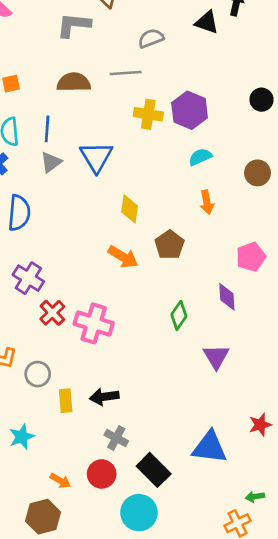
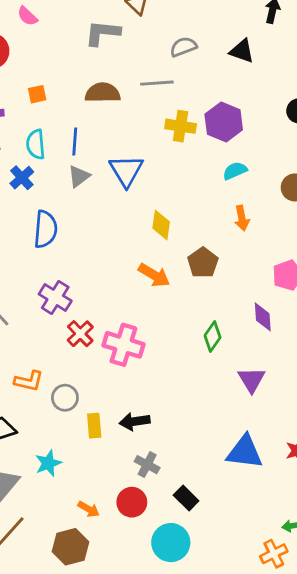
black triangle: (207, 22) -> (242, 51), moved
blue triangle: (210, 447) -> (245, 452), moved
black rectangle: (154, 470) -> (186, 498), size x0.7

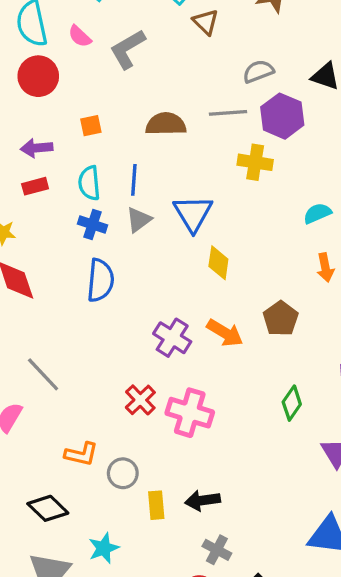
gray L-shape: (103, 33) -> (128, 49), moved, turned -36
purple hexagon: (224, 122) -> (282, 116), moved
blue cross: (22, 178) -> (92, 224), moved, turned -30
yellow diamond: (161, 225) -> (218, 263), moved
purple cross: (55, 297) -> (172, 338), moved

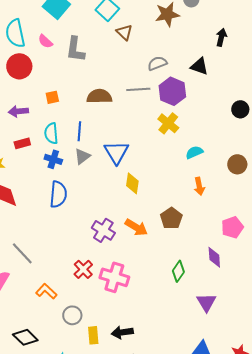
gray L-shape: (128, 49) -> (75, 49), turned -52
yellow cross: (255, 162) -> (168, 123), moved, turned 30
red rectangle: (35, 186) -> (22, 143), moved
orange L-shape: (81, 454) -> (46, 291), moved, turned -150

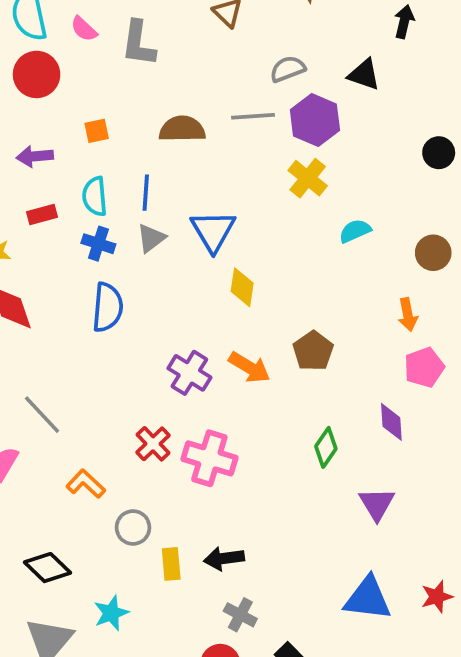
orange arrow: (199, 186) -> (408, 315), moved

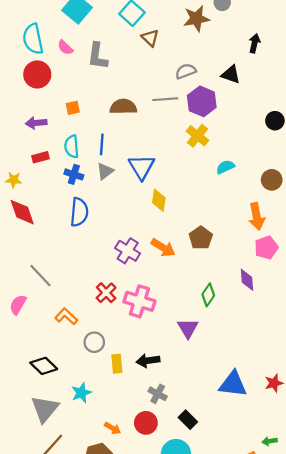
orange arrow: (408, 315) -> (257, 216), size x1.4
purple triangle: (377, 504) -> (188, 328), moved

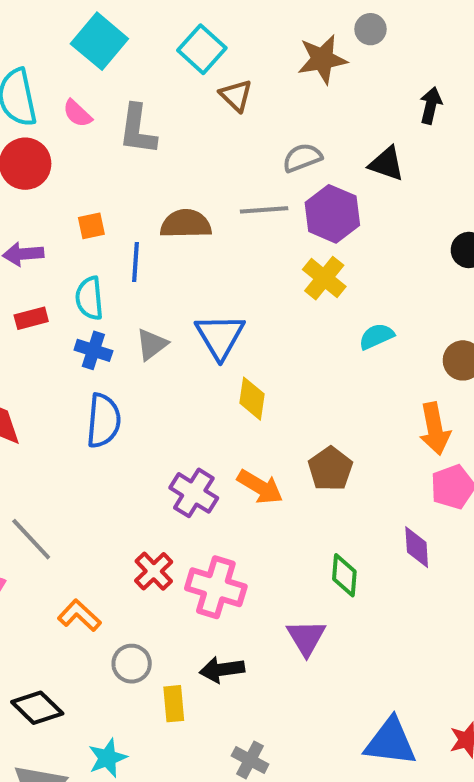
blue line: (102, 144) -> (136, 262), moved
green diamond: (208, 295) -> (344, 575), turned -30
black arrow: (148, 360) -> (222, 670), moved

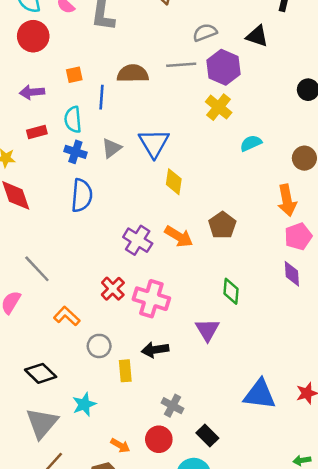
purple diamond: (417, 547) -> (292, 274), moved

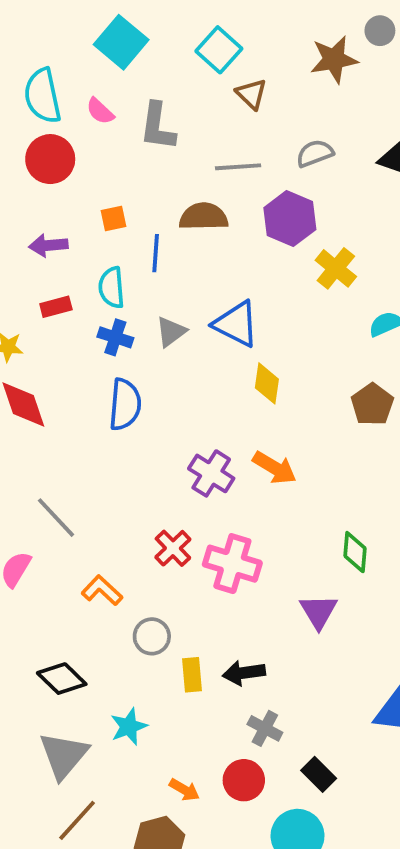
gray line: (181, 65) -> (238, 167), moved
purple hexagon: (224, 67) -> (290, 219), moved
blue triangle: (154, 143) -> (236, 324), turned -32
brown pentagon: (222, 225) -> (372, 404), moved
black arrow: (155, 350) -> (244, 673), moved

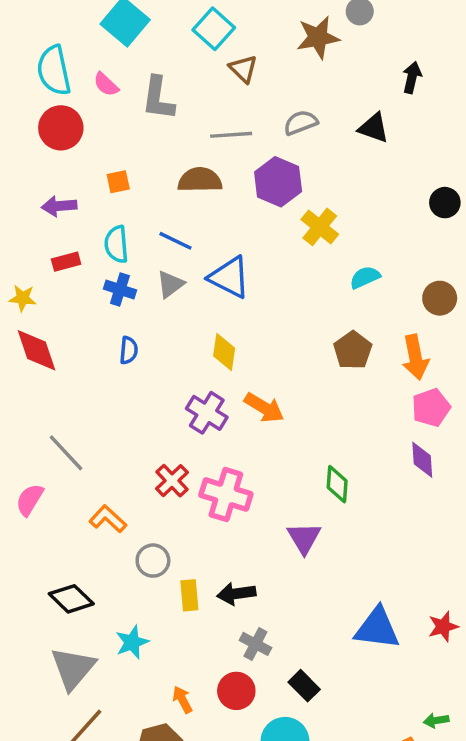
blue line: (156, 253) -> (176, 241), moved, turned -68
yellow diamond: (267, 383) -> (224, 352), moved
blue semicircle: (125, 404) -> (129, 350), size x0.6
orange arrow: (184, 790) -> (182, 700), turned -148

